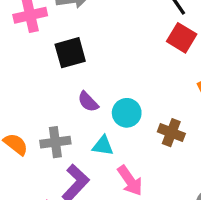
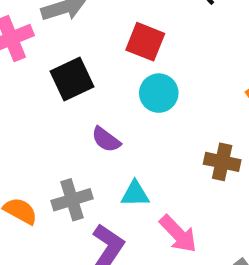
red square: (182, 38) -> (145, 42), moved
cyan circle: (127, 113) -> (159, 93), moved

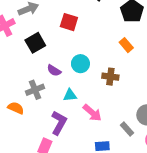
cyan circle: (159, 93) -> (80, 64), moved
gray cross: (72, 200) -> (35, 90), moved

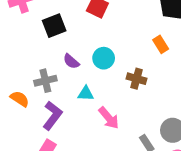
purple L-shape: (59, 123) -> (52, 116), moved

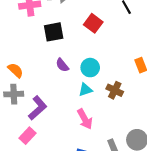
gray cross: (45, 81) -> (14, 94), moved
cyan triangle: (86, 94) -> (85, 90), moved, turned -32
orange semicircle: (20, 99) -> (16, 70), moved

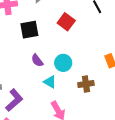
cyan triangle: (85, 90) -> (50, 82), moved, turned 48
brown cross: (115, 90) -> (86, 84), turned -35

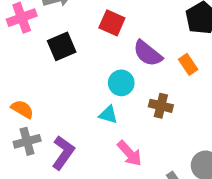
purple semicircle: (37, 60) -> (148, 53), moved, size x1.5
brown cross: (86, 84) -> (161, 106), turned 35

